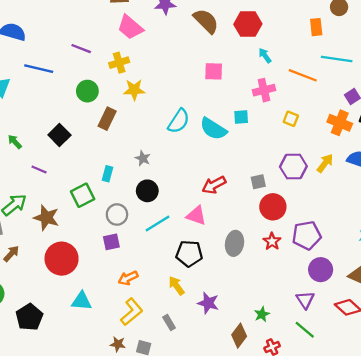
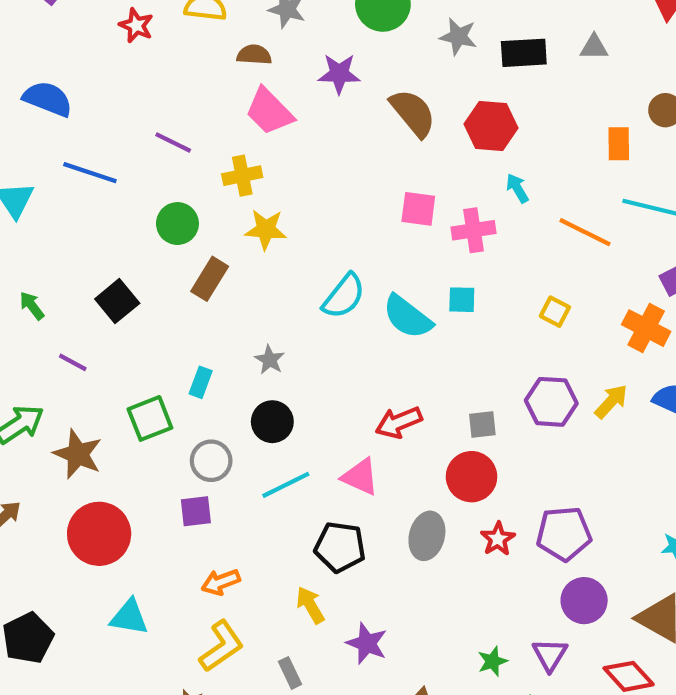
pink cross: (264, 90) -> (474, 230), moved
red circle: (273, 207) -> (472, 477), moved
green star: (262, 314) -> (492, 661), moved

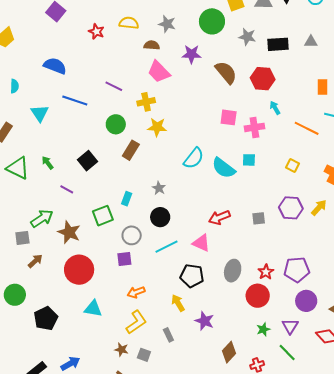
red circle: (472, 477) -> (258, 296), moved

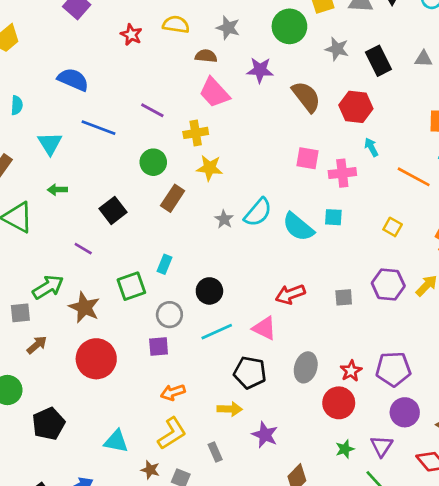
black rectangle: (278, 44) -> (378, 61), turned 65
green arrow: (48, 163) -> (57, 190), moved, turned -56
gray star: (159, 188) -> (224, 219), moved
yellow arrow: (178, 303) -> (230, 409), turned 120
cyan triangle: (93, 309) -> (116, 441), moved

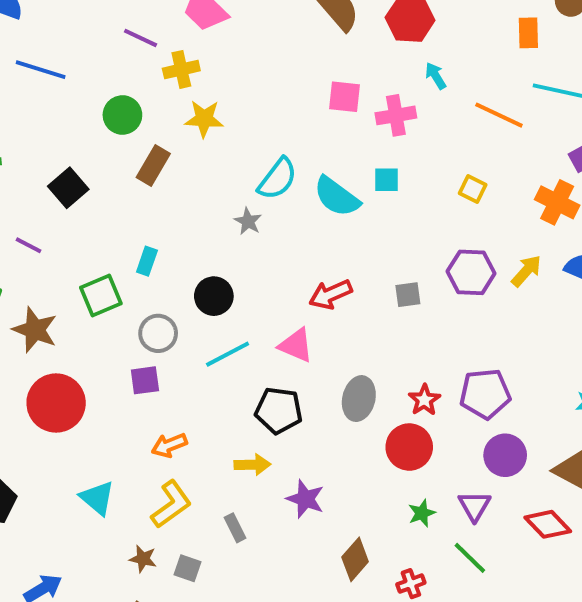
purple line: (152, 110) -> (140, 38), moved
gray star: (224, 219) -> (248, 221), moved
cyan triangle: (116, 441) -> (97, 498), moved, turned 32

